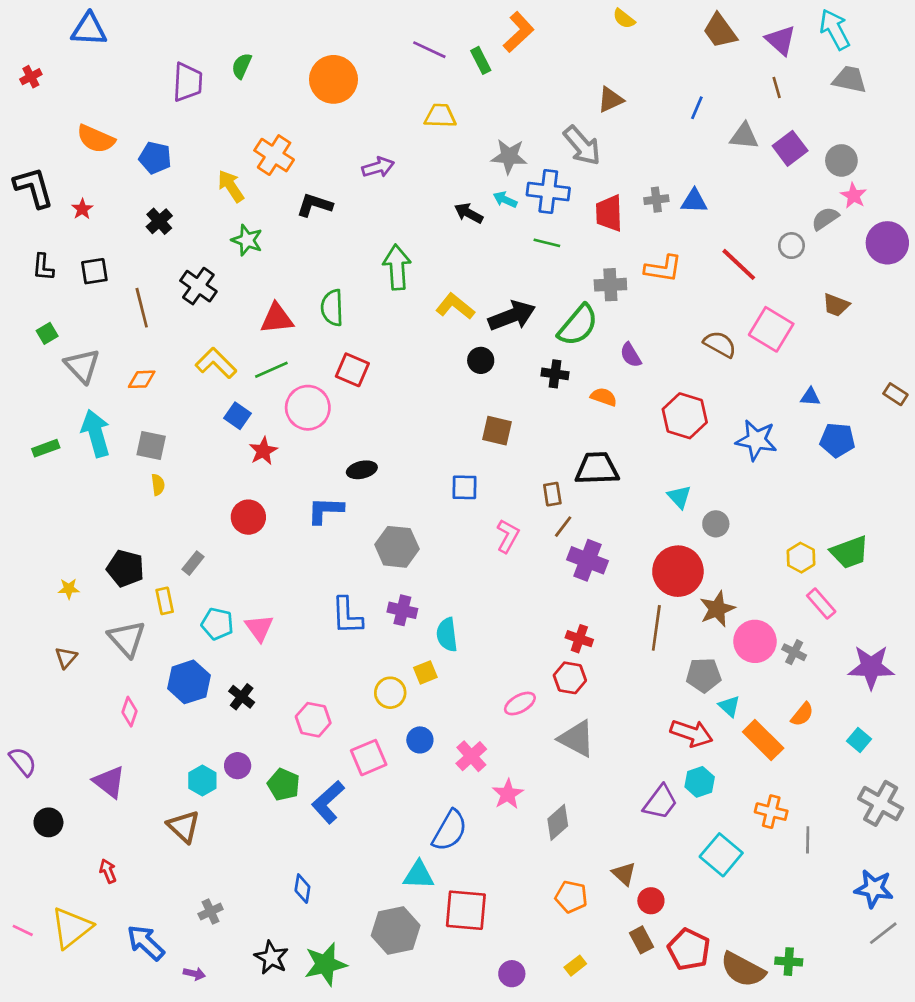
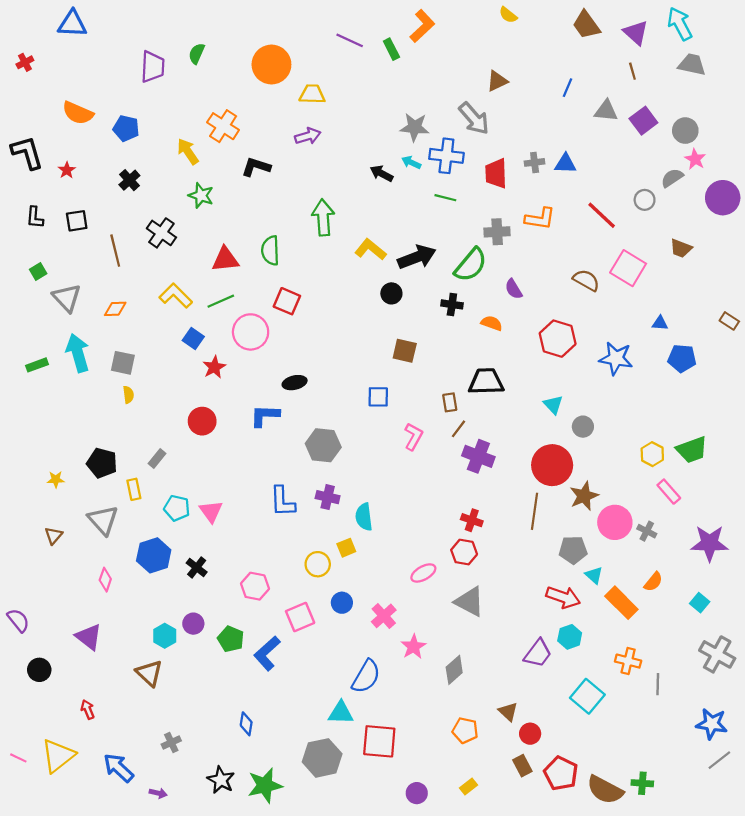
yellow trapezoid: (440, 116) -> (312, 94), moved

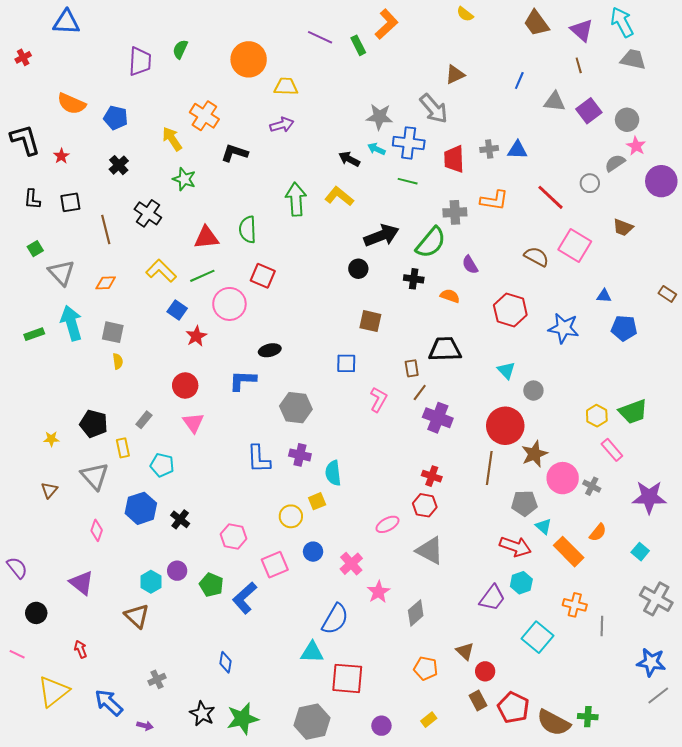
yellow L-shape: (371, 249) -> (339, 196), moved
pink triangle: (211, 511) -> (193, 423), moved
pink line: (18, 758) -> (17, 654), moved
gray hexagon: (322, 758) -> (312, 722), moved

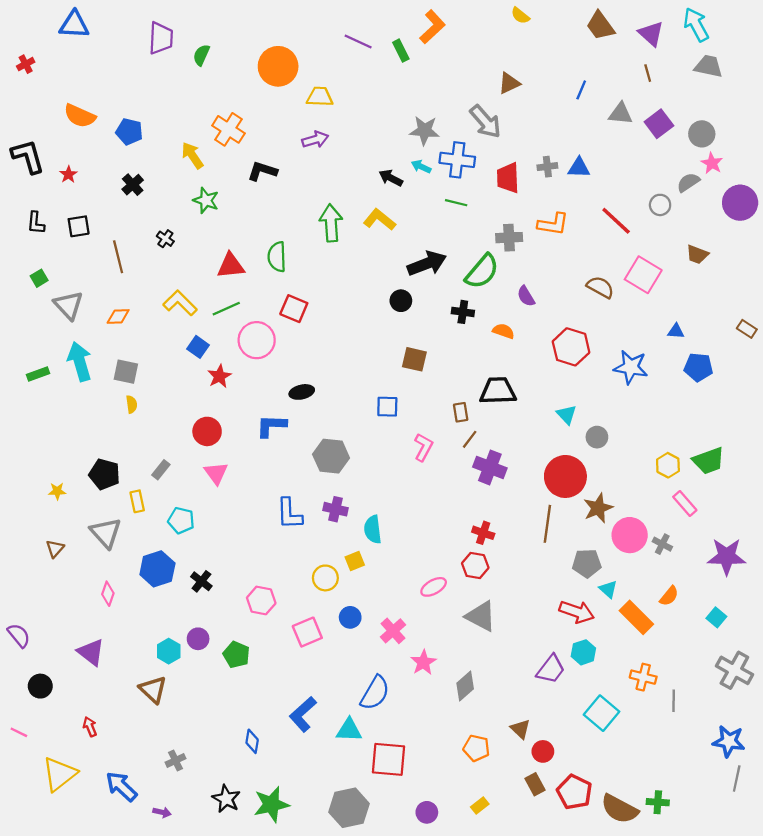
purple trapezoid: (140, 61) -> (161, 38), moved
black cross: (148, 213) -> (165, 239), size x0.6
blue L-shape: (245, 598) -> (303, 714), moved
gray line: (658, 695) -> (737, 779), turned -40

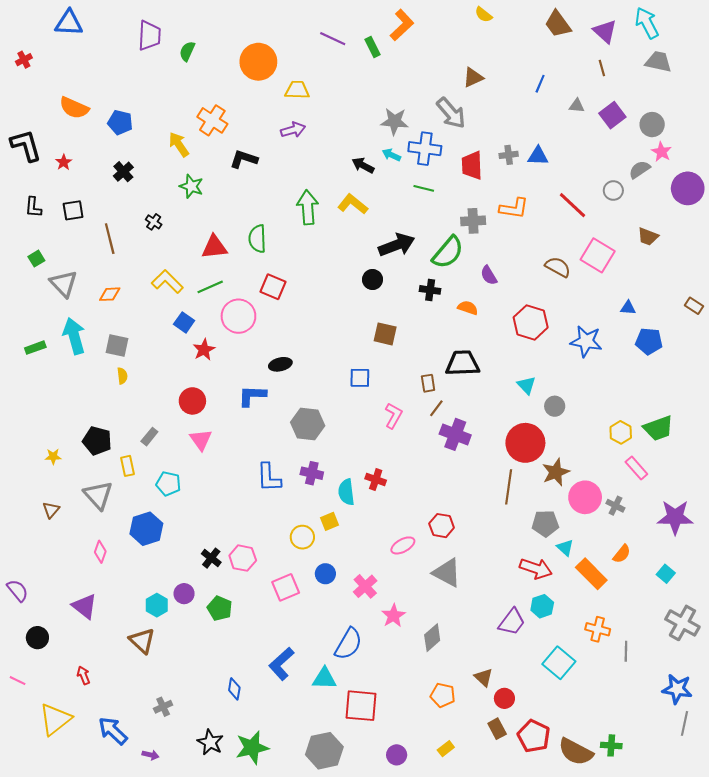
gray triangle: (621, 114) -> (577, 106), size x0.7
red cross: (483, 533) -> (376, 480), moved
black cross: (201, 581) -> (211, 558), moved

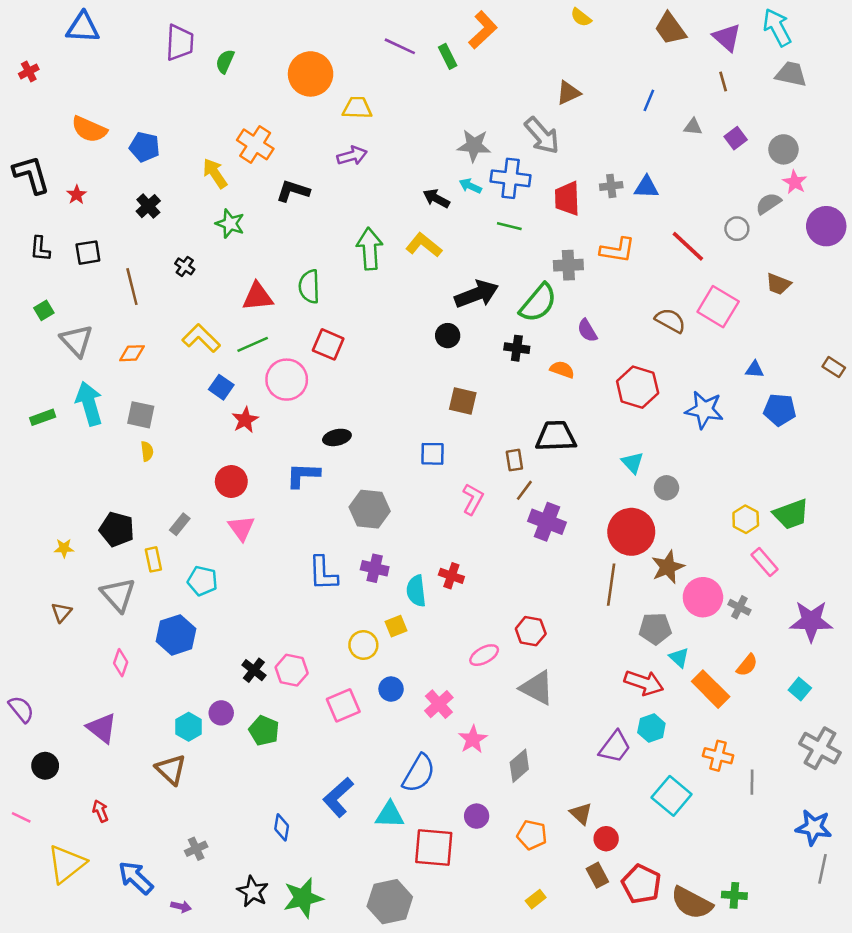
purple square: (612, 115) -> (736, 138), size x0.7
purple circle: (397, 755) -> (477, 816), moved

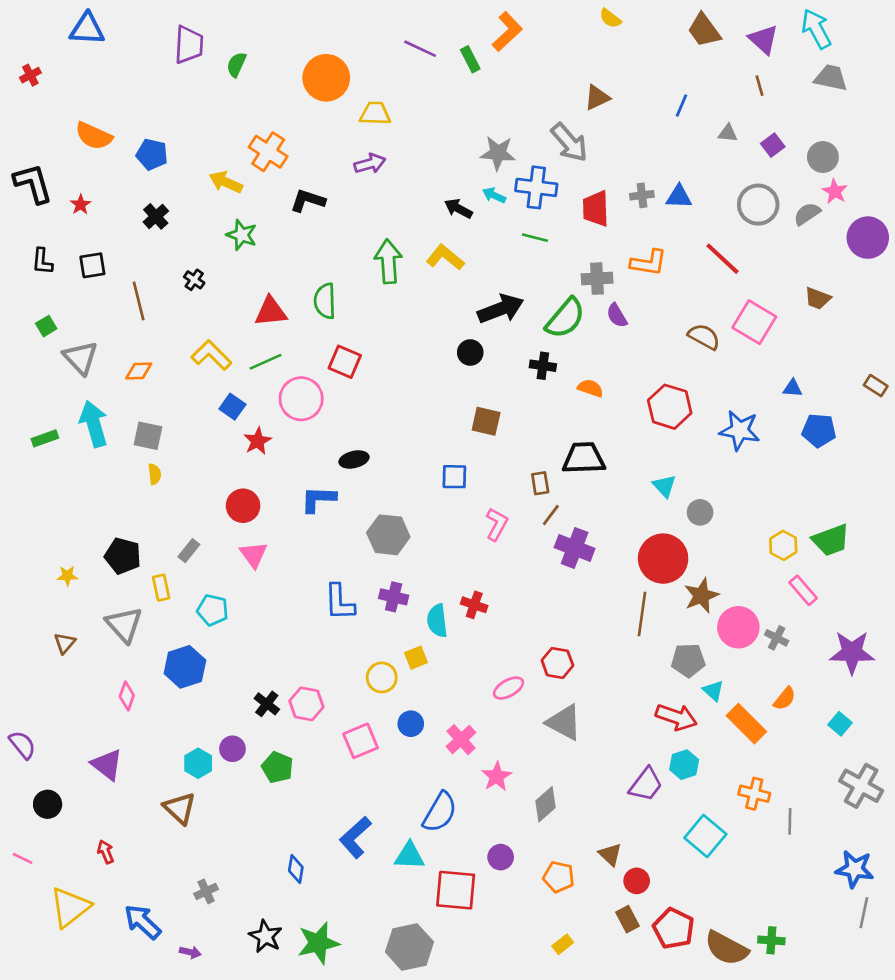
yellow arrow: (215, 173) -> (226, 182), turned -32
gray circle: (737, 229) -> (758, 205), moved, size x1.6
purple semicircle: (587, 331) -> (617, 316), moved

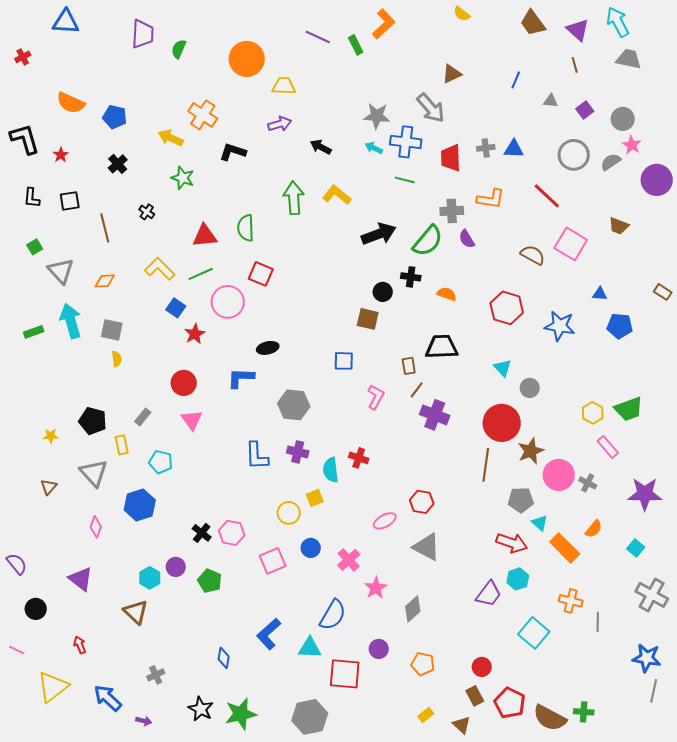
black arrow: (458, 209) -> (321, 147), moved
black circle: (470, 353) -> (383, 292), moved
brown triangle: (610, 854) -> (462, 725), moved

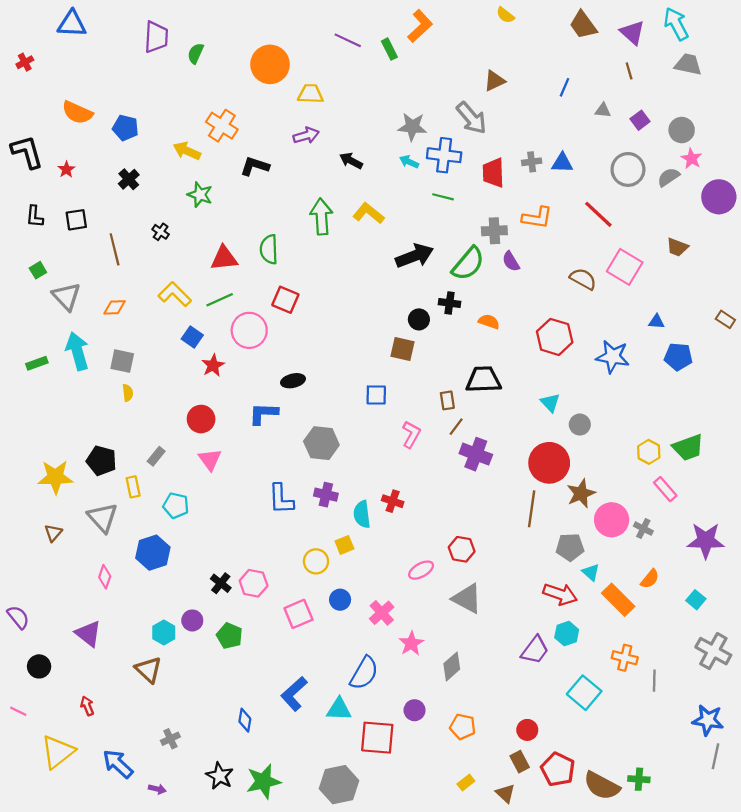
yellow star: (51, 436) -> (55, 477), size x2.0

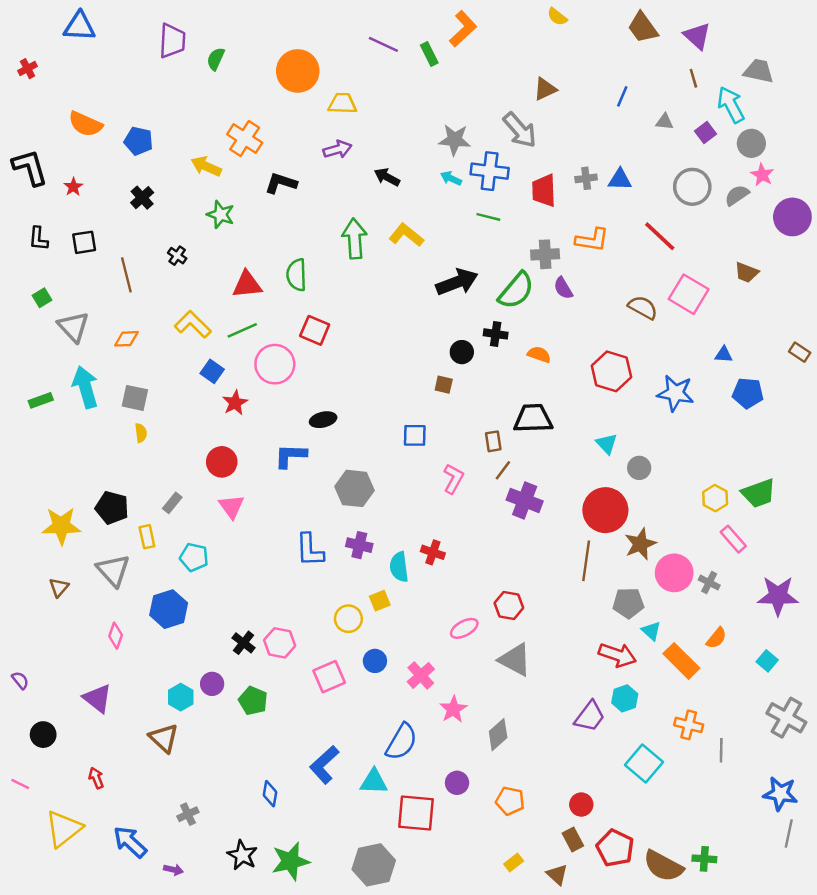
cyan arrow: (676, 24) -> (731, 105), moved
brown square: (402, 349) -> (444, 385), size x0.7
purple semicircle: (18, 617) -> (20, 680), size x0.7

